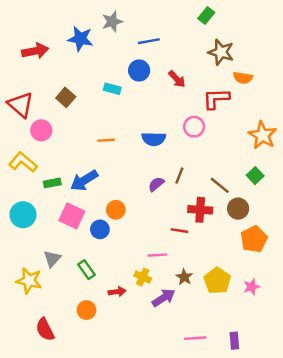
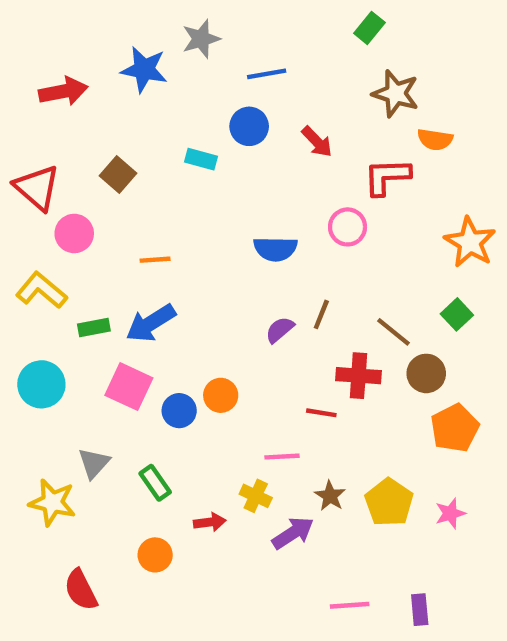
orange line: (106, 140) -> (155, 260), moved
orange circle: (116, 210) -> (221, 395), moved

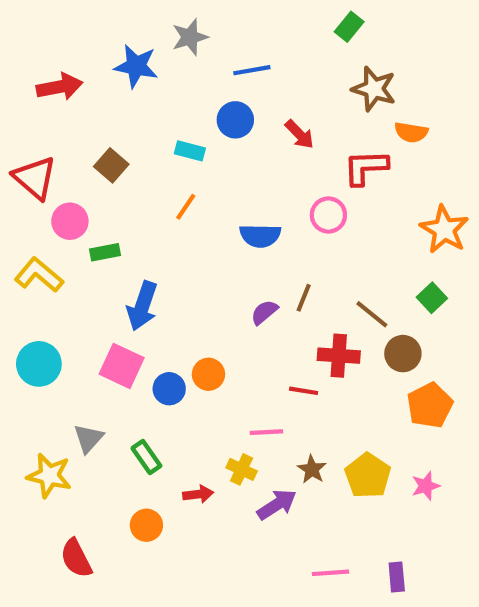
orange line: (155, 260) -> (186, 207), moved, turned -52
blue arrow: (151, 323) -> (142, 306), turned -39
green rectangle: (94, 328) -> (105, 252), moved

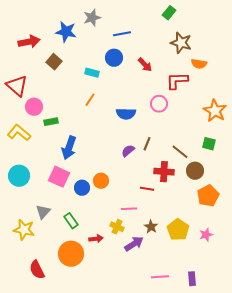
brown square: (111, 165) -> (54, 62), moved
green square: (432, 298) -> (209, 144), turned -32
orange circle: (146, 525) -> (71, 254), size x1.6

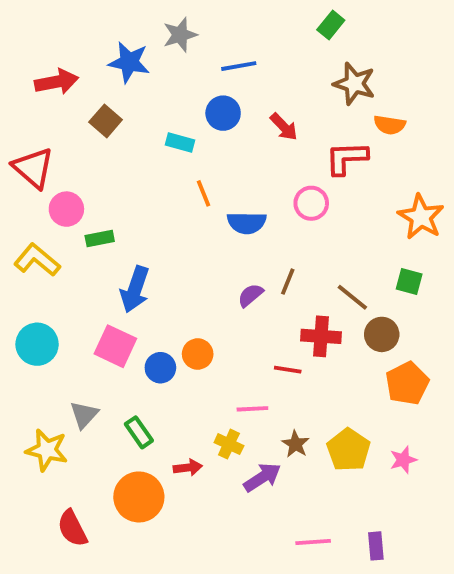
orange line: (90, 100) -> (203, 193), moved, turned -56

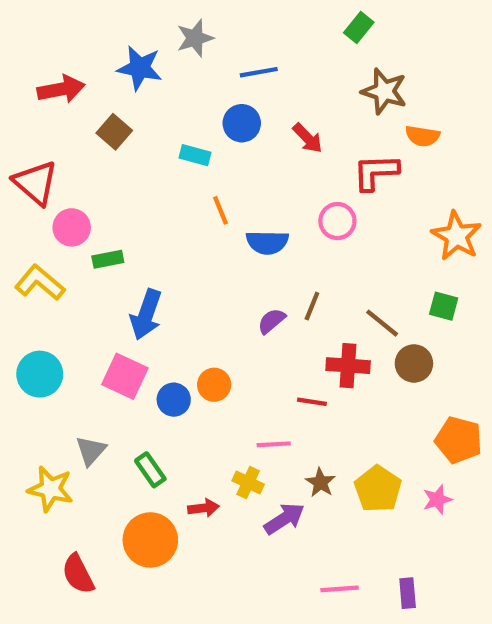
orange pentagon: (407, 383) -> (459, 440), moved, turned -30

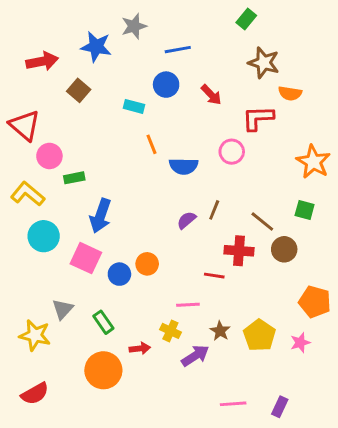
cyan circle: (40, 374) -> (44, 236), moved
red semicircle: (78, 574) -> (35, 394), moved, turned -92
purple rectangle: (408, 593) -> (280, 407), turned 30

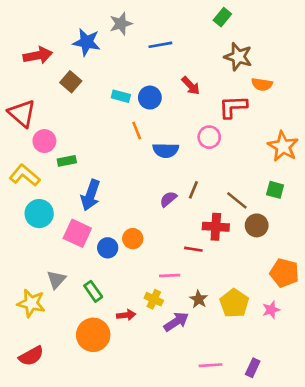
blue circle: (166, 85) -> (150, 98), moved

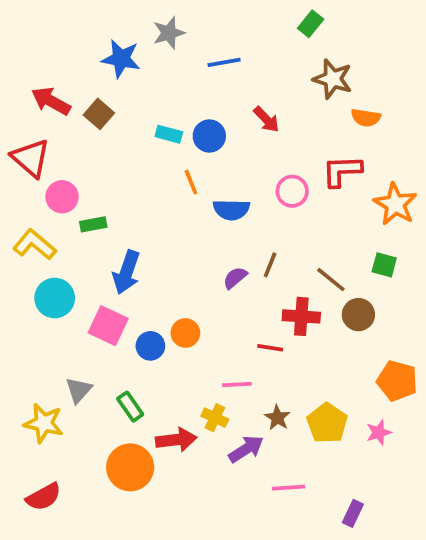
red arrow: (38, 55) -> (51, 101), moved, turned -140
red L-shape: (233, 107) -> (342, 171), moved
red arrow: (126, 315) -> (176, 440), size x1.5
pink line: (211, 365) -> (288, 488), moved

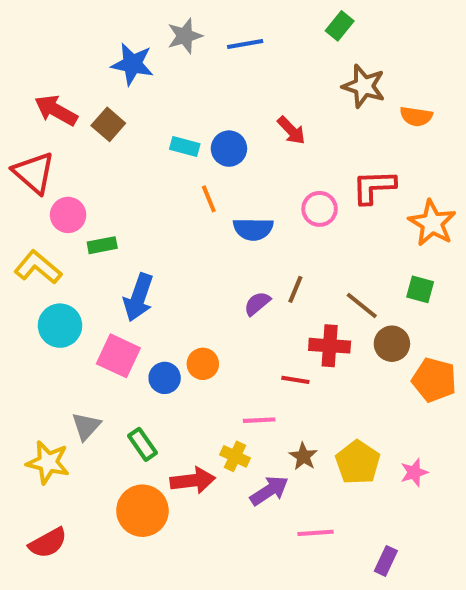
blue line: (224, 62) -> (245, 44), moved
orange semicircle: (366, 118) -> (416, 116), moved
orange pentagon: (397, 381) -> (434, 380), moved

